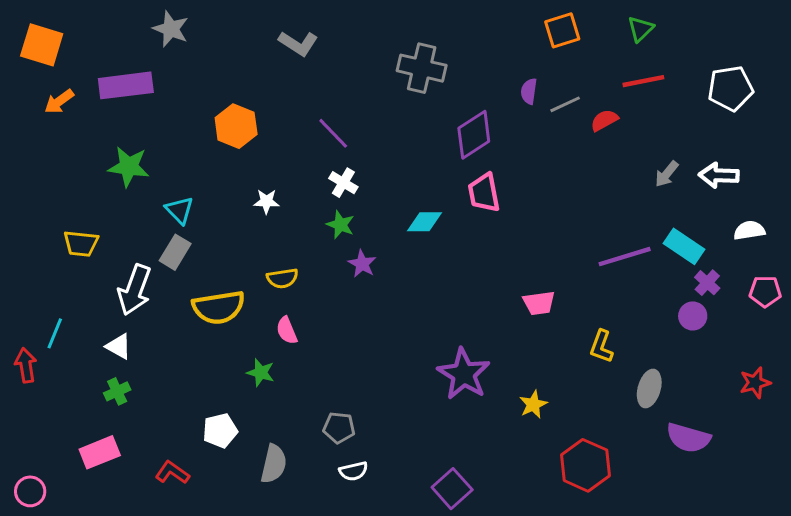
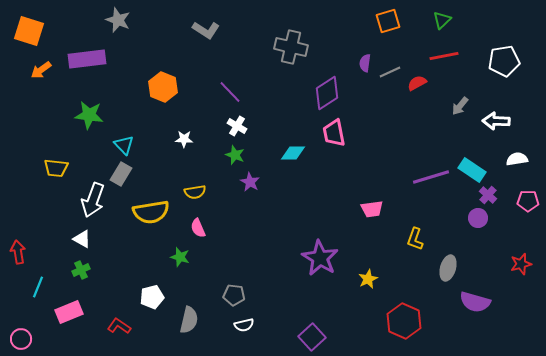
gray arrow: (667, 174) -> (460, 106), moved
cyan line: (55, 333) -> (38, 287), moved

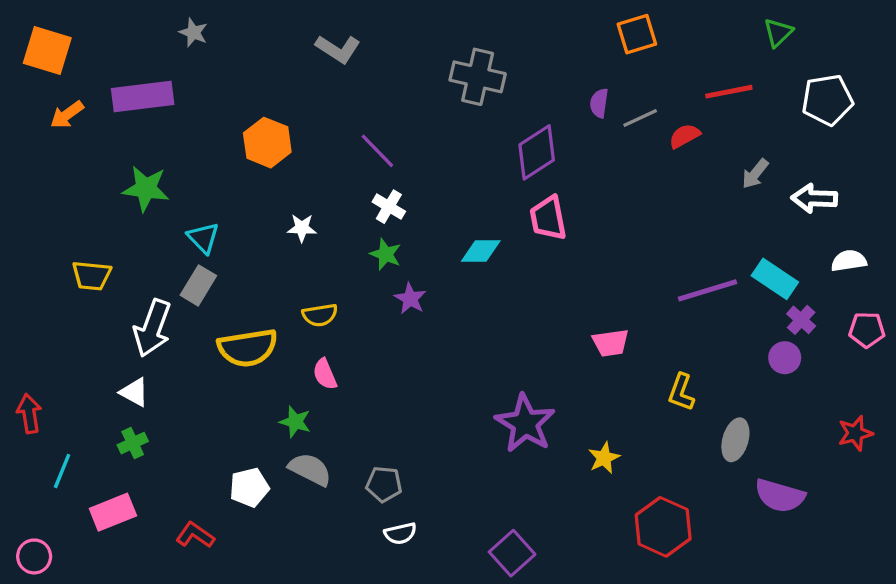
gray star: (118, 20) -> (193, 33), size x0.7
green triangle: (442, 20) -> (778, 33), moved
gray semicircle: (189, 320) -> (310, 469), moved, turned -76

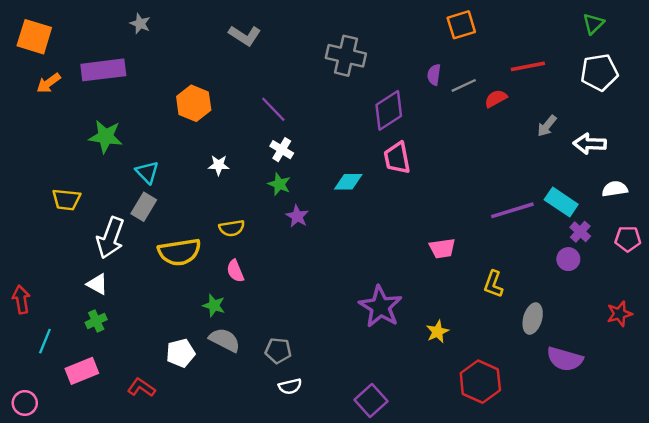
green triangle: (778, 33) -> (593, 24), moved

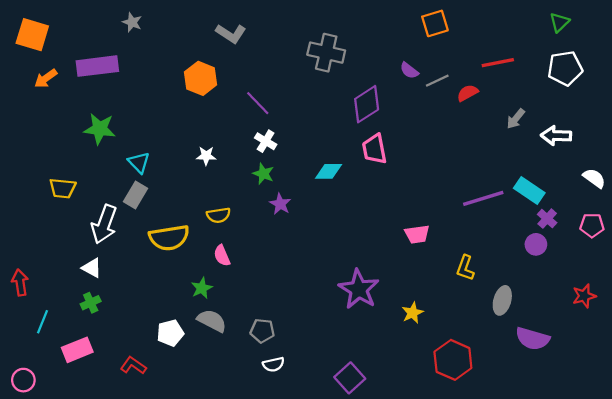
purple semicircle: (434, 75) -> (409, 71), turned -60
orange hexagon: (194, 103) -> (201, 78), moved
white semicircle: (615, 189) -> (594, 178), moved, turned 45
green star: (214, 305) -> (202, 288), turned 30

